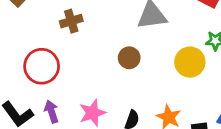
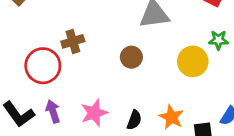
brown cross: (71, 21) -> (73, 41), moved

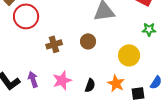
brown cross: (73, 41) -> (54, 44), moved
yellow circle: (193, 61) -> (129, 55), moved
red circle: (43, 66) -> (26, 16), moved

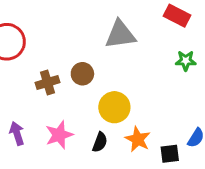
brown circle: (88, 41) -> (82, 74), moved
yellow circle: (129, 55) -> (114, 107), moved

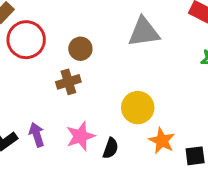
brown circle: (82, 74) -> (80, 49), moved
black semicircle: (100, 142) -> (111, 148), moved

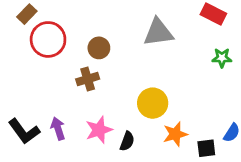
orange star: (162, 141) -> (175, 134), turned 30

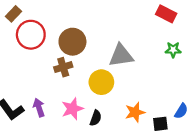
gray triangle: (158, 32) -> (121, 56), moved
brown circle: (99, 48) -> (72, 42), size x1.5
yellow circle: (153, 103) -> (101, 82), moved

